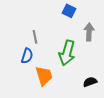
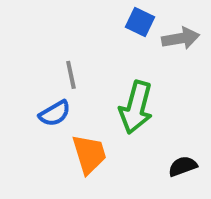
gray arrow: (89, 32) -> (181, 38), moved, turned 78
blue semicircle: (27, 56) -> (55, 113), turned 42

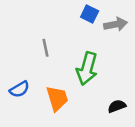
blue semicircle: (55, 113) -> (19, 89), moved

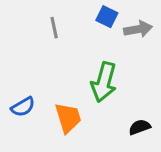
gray line: (45, 48) -> (54, 28), moved

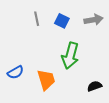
blue square: (107, 17) -> (62, 21), moved

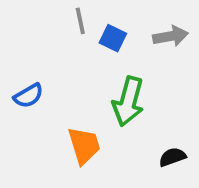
gray line: (37, 19) -> (80, 21), moved
blue semicircle: (16, 72) -> (29, 96), moved

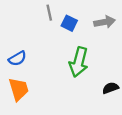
orange trapezoid: (84, 146) -> (19, 89), moved
black semicircle: (172, 157) -> (110, 88), moved

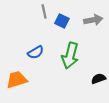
blue semicircle: (17, 59) -> (36, 52), moved
orange trapezoid: (19, 89) -> (17, 80), turned -90

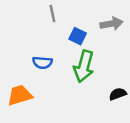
blue square: (62, 21) -> (78, 36), moved
blue semicircle: (36, 52) -> (42, 63), turned 35

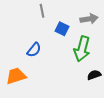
blue semicircle: (42, 63) -> (34, 50), turned -56
green arrow: (84, 66) -> (82, 49), moved

